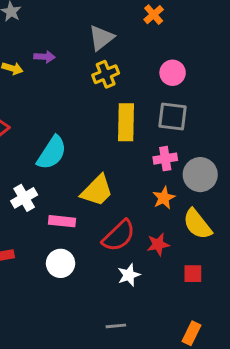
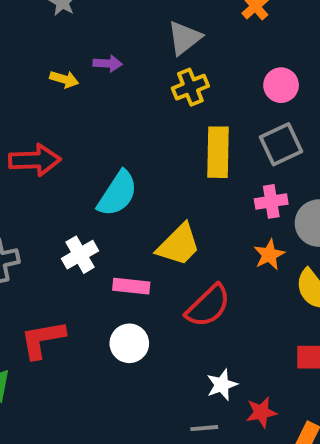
gray square: (173, 116) -> (281, 144), turned -32
red star: (158, 244) -> (261, 412), moved
white star: (129, 275) -> (222, 385), moved

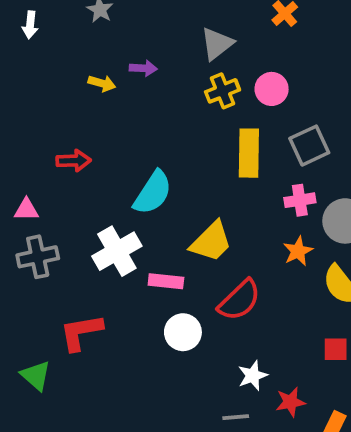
pink circle: (281, 85) -> (272, 89), moved
red arrow: (35, 160) -> (74, 161), size x0.7
white cross: (80, 255) -> (117, 251), size x1.4
white circle: (129, 343) -> (183, 332), moved

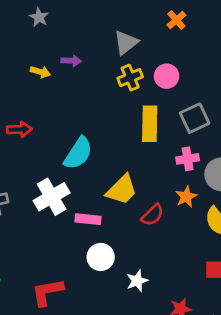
red semicircle: (239, 300) -> (153, 215), moved, size x0.7
red L-shape: (81, 332) -> (47, 292), moved
white star: (253, 376) -> (137, 281), moved

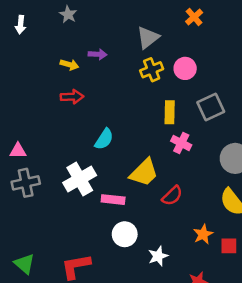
yellow rectangle: (150, 124) -> (170, 112), size x0.7
red arrow: (19, 129) -> (72, 97), moved
cyan semicircle: (78, 153) -> (104, 139), size x0.7
pink cross: (188, 159) -> (181, 143), moved, turned 36
orange star: (186, 197) -> (203, 234), moved

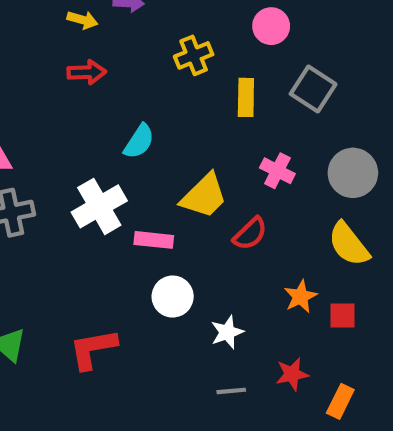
yellow cross: (152, 70) -> (194, 55), moved
gray square: (211, 107) -> (313, 89), turned -32
pink cross: (181, 143) -> (277, 171), moved

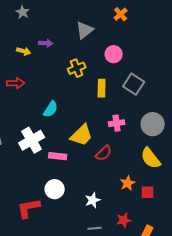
red arrow: (87, 72) -> (16, 83), moved
pink cross: (277, 171) -> (117, 123), turned -35
white circle: (173, 297) -> (55, 189), moved

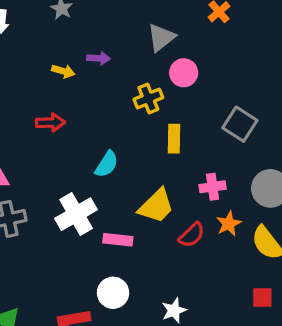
pink circle: (114, 54) -> (184, 73), moved
yellow rectangle: (102, 88) -> (174, 139), moved
orange star: (128, 183) -> (229, 224), moved

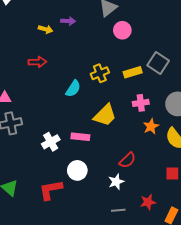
yellow cross: (148, 98) -> (100, 73), moved
yellow rectangle: (174, 139) -> (133, 72), moved, turned 72
white cross: (76, 214) -> (51, 142), moved, size x0.7
red semicircle: (192, 235) -> (127, 160), moved

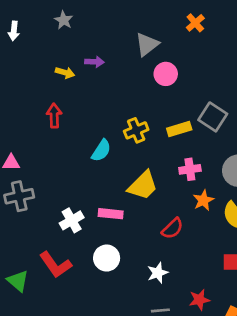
red arrow: (37, 62) -> (54, 116), turned -90
red semicircle: (127, 160) -> (172, 228), moved
red L-shape: (51, 190) -> (56, 265), moved, turned -115

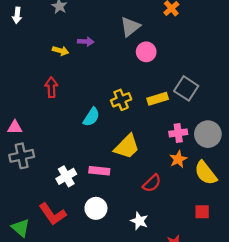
pink cross: (190, 169) -> (178, 133), moved
white star: (158, 273) -> (139, 221), turned -30

